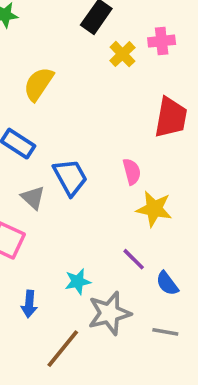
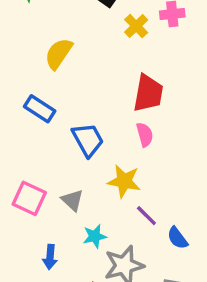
red trapezoid: (171, 117) -> (148, 93), moved
gray triangle: (33, 198) -> (72, 200), moved
yellow star: (154, 209) -> (124, 181), moved

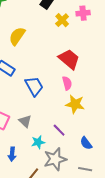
red trapezoid: (148, 93) -> (69, 59), turned -60
yellow star: (124, 181) -> (75, 104), moved
purple line: (146, 216) -> (59, 130), moved

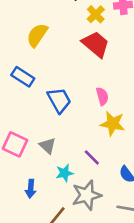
red trapezoid: (69, 59) -> (96, 44), moved

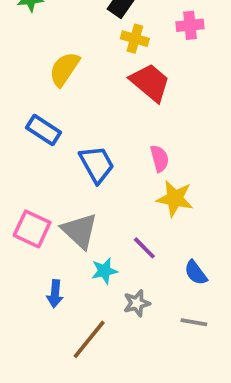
yellow cross: (96, 14) -> (135, 39), moved, turned -30
gray triangle: (48, 146) -> (80, 231), size x1.5
gray star: (87, 195) -> (137, 303), size x0.6

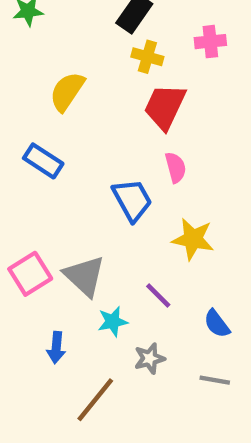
red trapezoid: (150, 82) -> (165, 107), turned -105
pink semicircle: (160, 159) -> (176, 167), moved
blue trapezoid: (97, 164) -> (132, 200), moved
pink square: (32, 229) -> (30, 274), turned 33

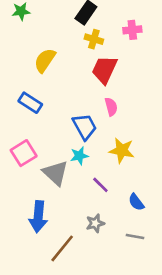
pink square: (30, 274) -> (24, 153), moved
cyan star: (113, 322) -> (79, 156), moved
blue arrow: (56, 348) -> (38, 217), size x1.6

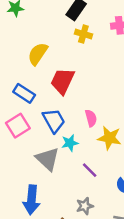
red trapezoid: (104, 70) -> (62, 81), moved
pink semicircle: (111, 107) -> (91, 118), moved
blue trapezoid: (85, 127) -> (54, 121), moved
pink square: (24, 153) -> (18, 126), moved

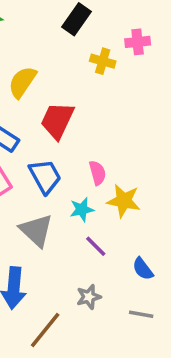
yellow cross: (83, 34) -> (103, 61), moved
cyan star: (70, 143) -> (82, 209), moved

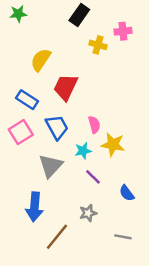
gray triangle: (36, 230) -> (51, 166), turned 30
gray line: (141, 314) -> (123, 237), moved

